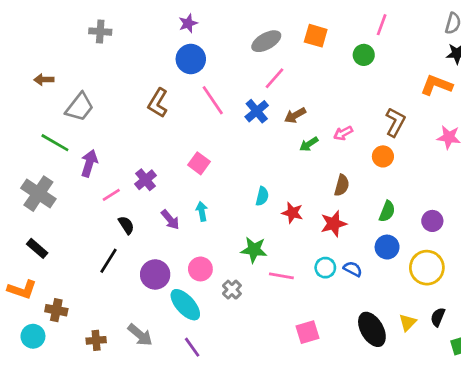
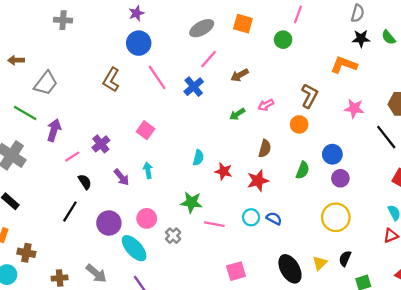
brown arrow: (295, 115) -> (240, 75), moved
blue circle: (387, 247) -> (332, 154), moved

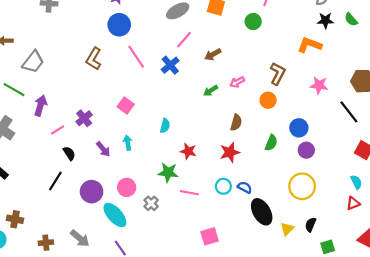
cyan semicircle: (198, 158) -> (165, 126), moved
red star: (223, 171) -> (188, 151), moved
black ellipse: (290, 269) -> (262, 212), moved

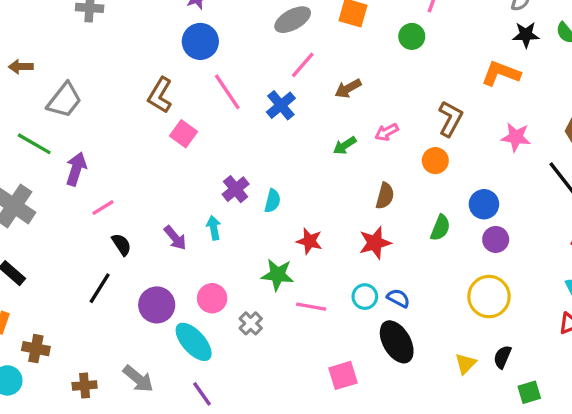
pink square: (126, 106) -> (184, 134), moved
purple cross: (84, 118) -> (236, 189), moved
black ellipse: (262, 212) -> (397, 342), moved

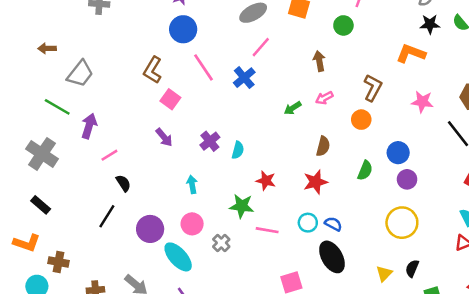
brown arrow: (348, 88) -> (319, 61), moved, turned 108
cyan arrow: (214, 228) -> (192, 184), moved
purple arrow: (175, 238) -> (164, 137), moved

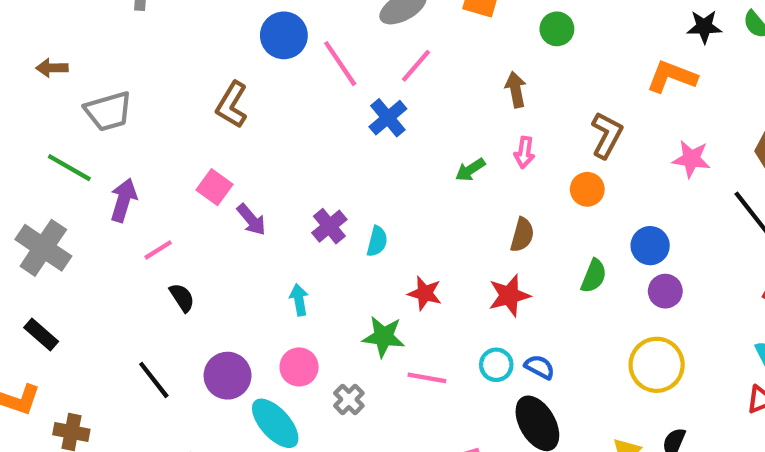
pink line: (204, 67) -> (340, 64), moved
gray trapezoid: (80, 74) -> (108, 111), turned 36
pink arrow: (324, 98) -> (524, 152), turned -54
pink square: (170, 99) -> (214, 187), moved
black line: (107, 216) -> (154, 380), moved, turned -70

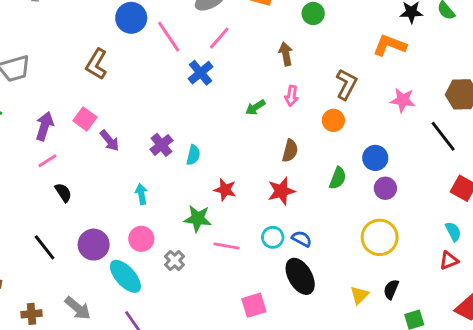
purple arrow: (123, 200) -> (45, 126), moved

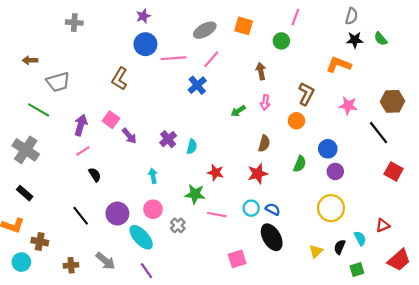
pink line: (169, 37) -> (173, 58), turned -60
cyan semicircle: (453, 232) -> (360, 238), moved

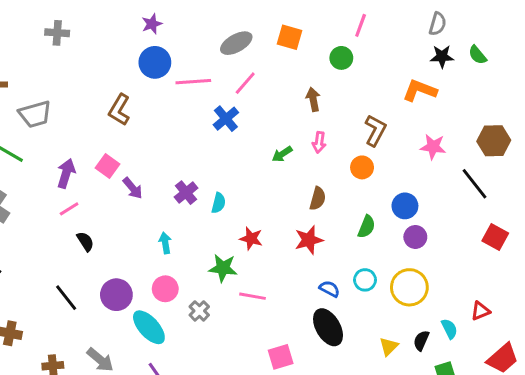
cyan circle: (251, 208) -> (365, 280), moved

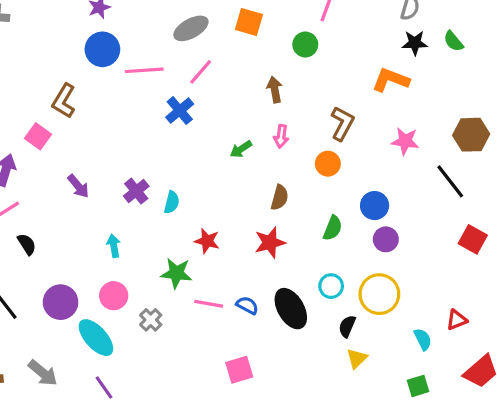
pink square: (108, 166) -> (38, 136), moved
blue semicircle: (329, 289) -> (247, 305), moved
black ellipse: (328, 327) -> (291, 309), moved
black semicircle: (421, 341) -> (347, 326), moved

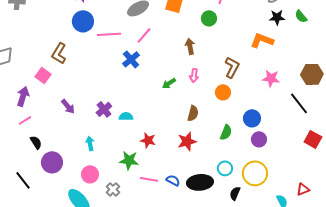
cyan semicircle: (172, 202) -> (126, 116), turned -104
purple circle: (61, 302) -> (52, 162), moved
black ellipse: (291, 309) -> (200, 182), turned -65

